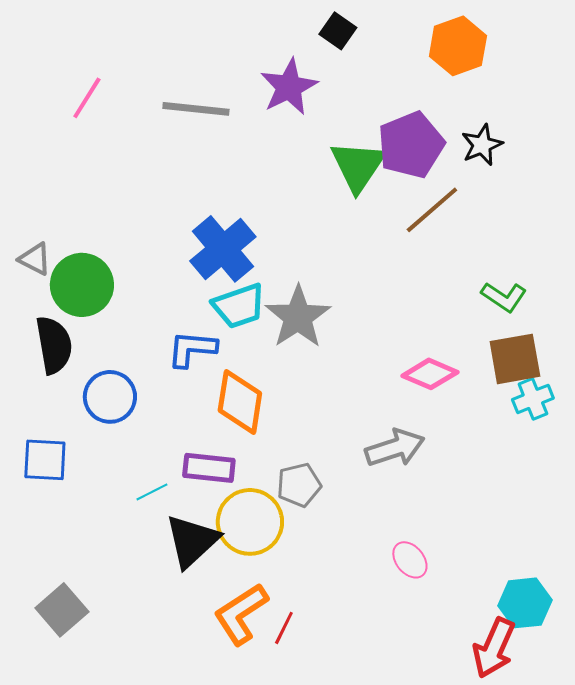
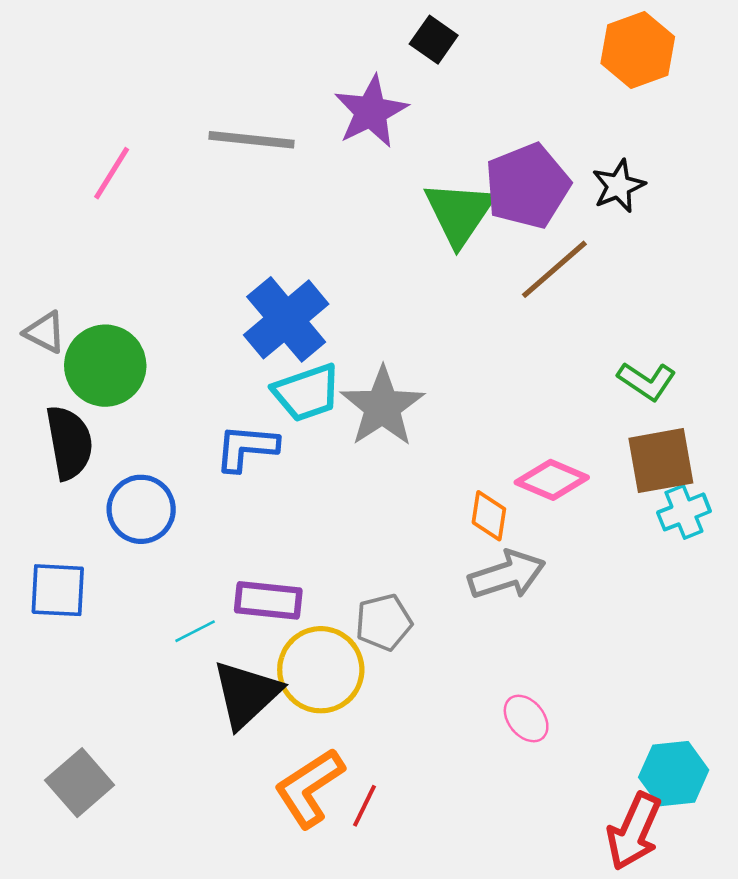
orange hexagon: (458, 46) -> (638, 50), moved
pink line: (87, 98) -> (112, 173), moved
orange diamond: (240, 402) -> (489, 516), moved, size x0.6

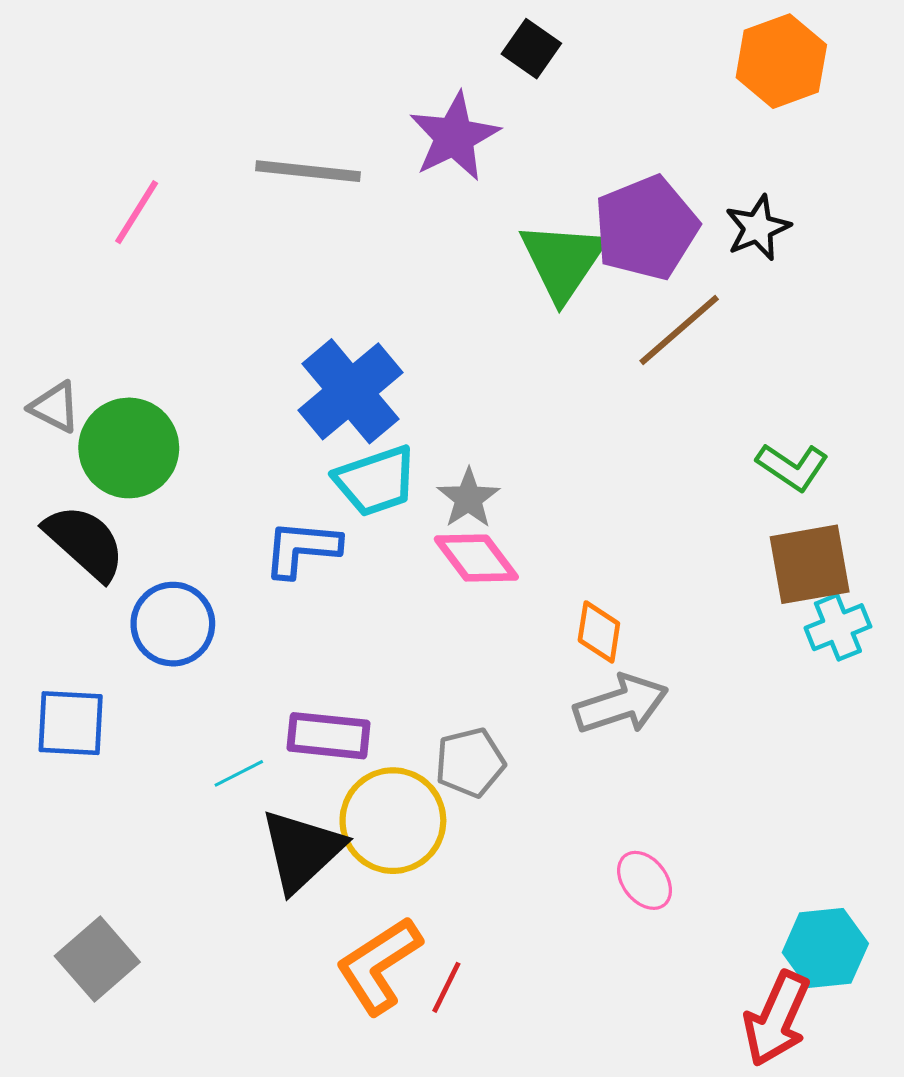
gray star: (382, 407) -> (468, 498), size x0.6
black semicircle: (69, 443) -> (85, 542), turned -38
pink diamond: (552, 480) -> (476, 558), moved, turned 30

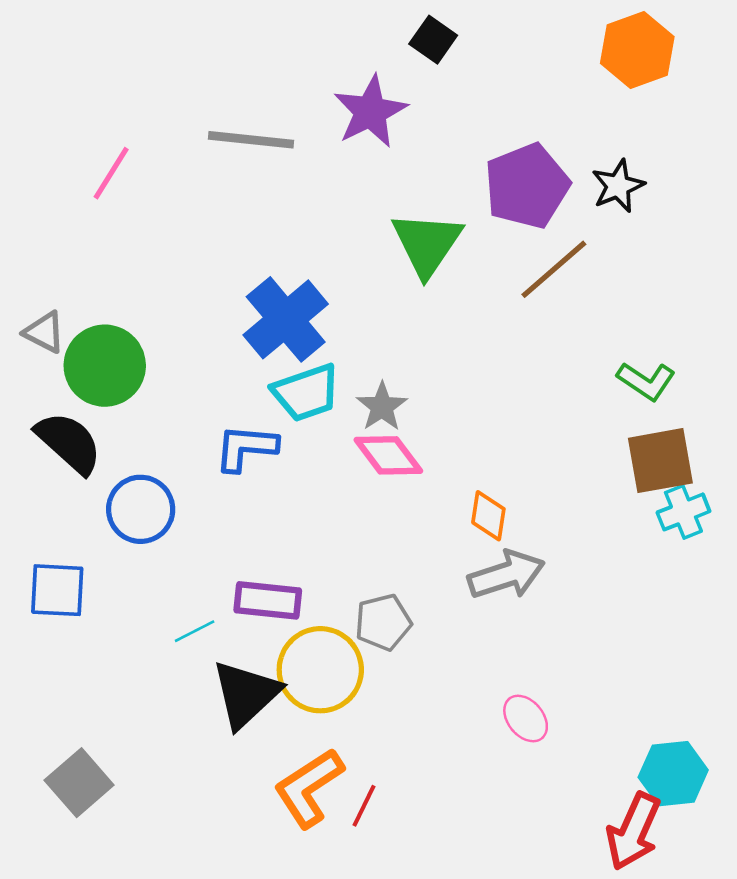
green triangle: (563, 261) -> (427, 244), moved

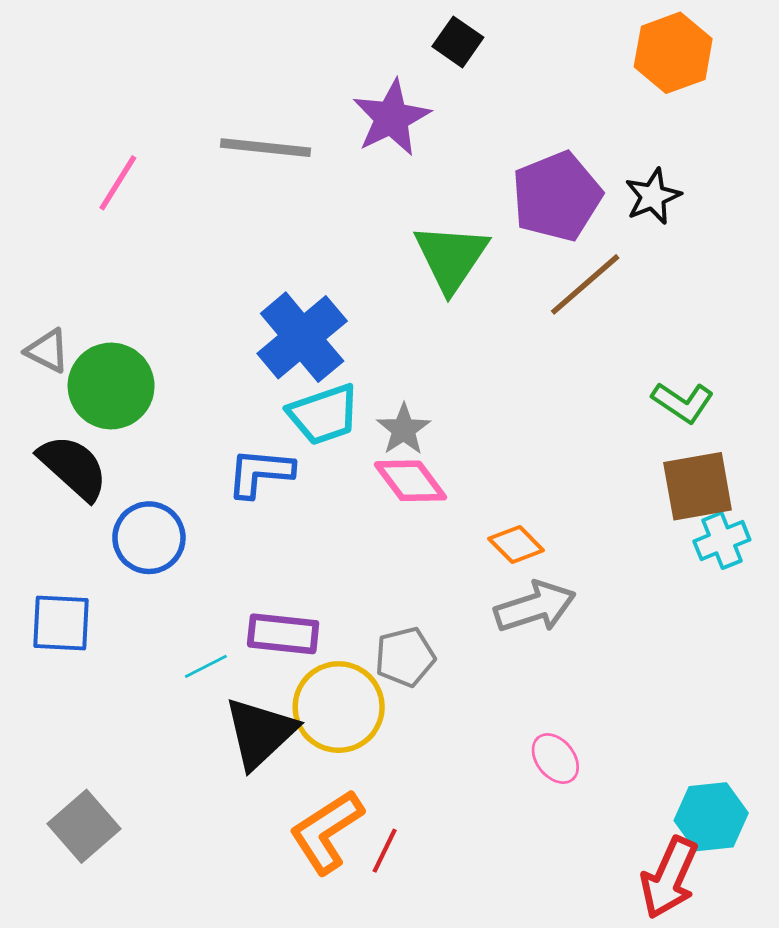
orange diamond: (488, 516) -> (516, 544), turned -54

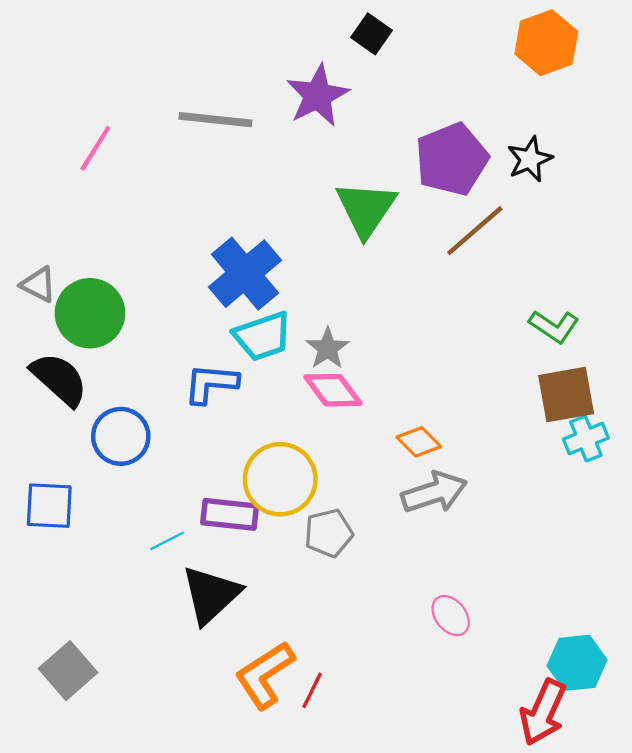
yellow circle: (339, 707) -> (280, 479), moved

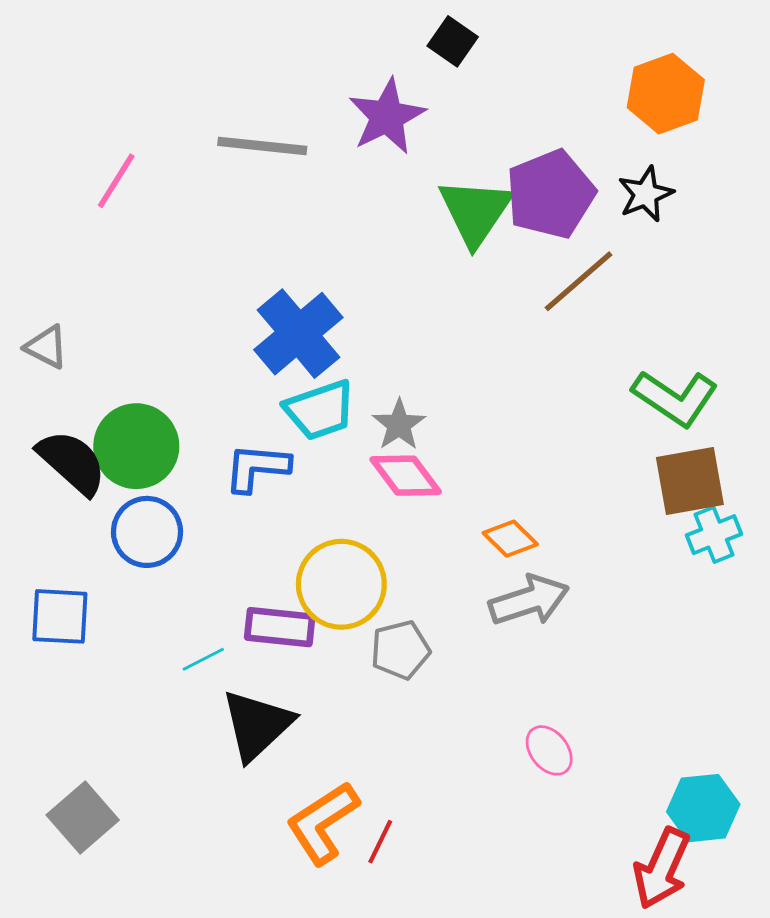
orange hexagon: (546, 43) -> (666, 94), moved
green triangle: (366, 209) -> (475, 212), moved
green circle: (90, 313) -> (136, 446), moved
green L-shape: (554, 326) -> (675, 398), size x1.4

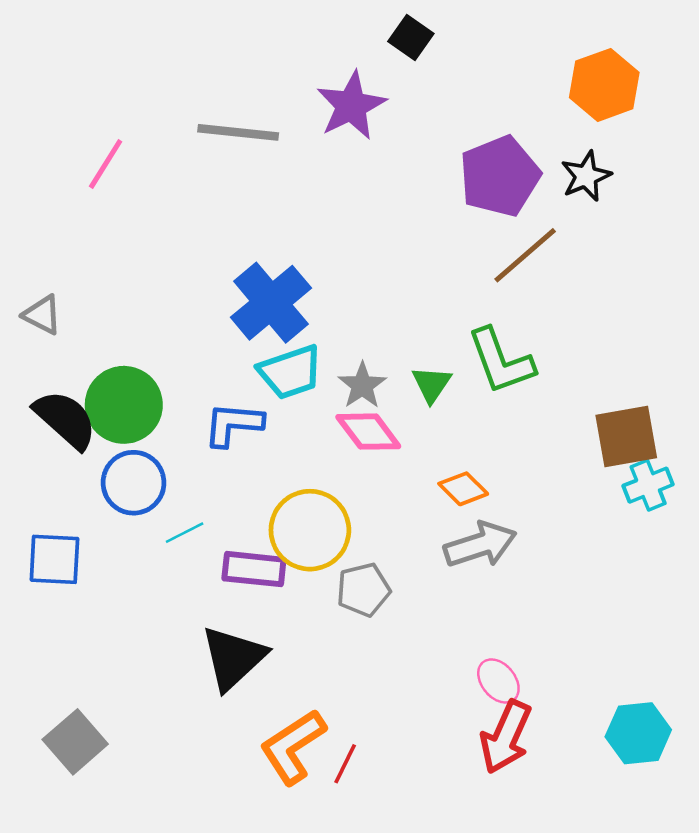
green triangle: (475, 212) -> (432, 384), moved, size x0.6
green L-shape: (675, 398) -> (501, 361), moved, turned 36
cyan line: (203, 659) -> (185, 533), moved
red arrow: (662, 868) -> (506, 737), moved

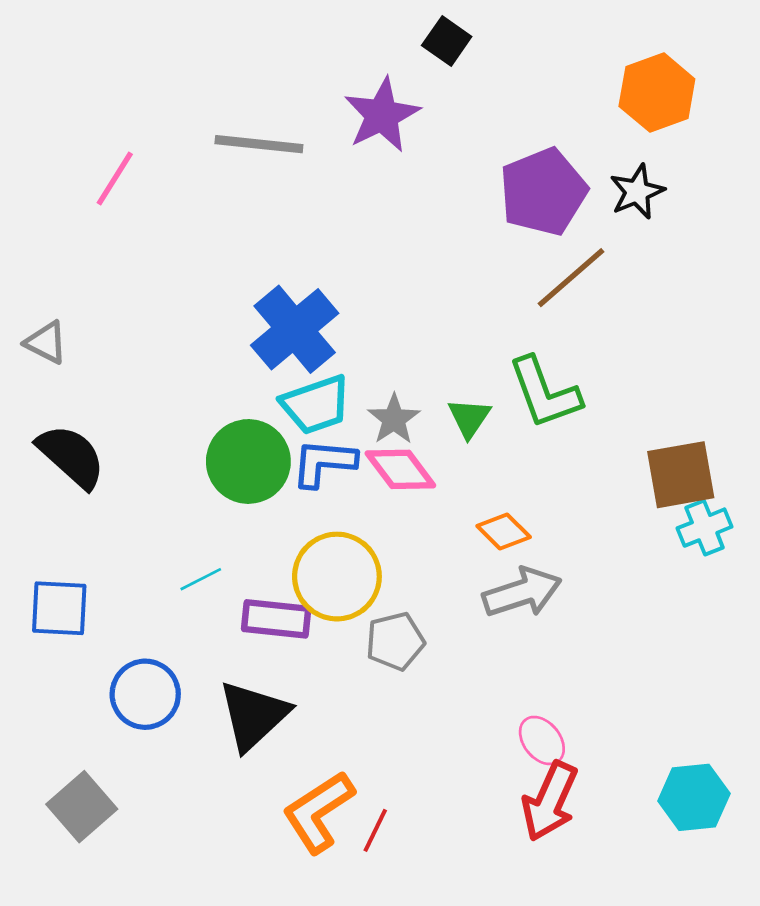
green circle: (124, 405) -> (248, 461), moved
blue L-shape: (233, 424) -> (324, 463), moved
blue circle: (134, 483) -> (145, 694), moved

